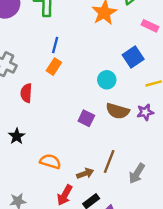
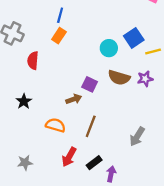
blue square: (133, 57) -> (134, 38), moved
brown line: (109, 161) -> (91, 126), moved
brown arrow: (85, 174) -> (74, 99), moved

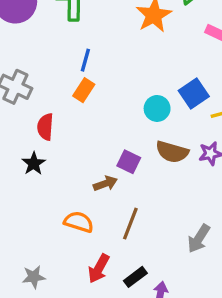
black star: (24, 101) -> (34, 164), moved

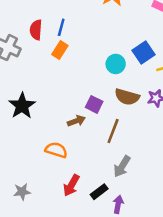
red semicircle: (45, 127) -> (36, 30), moved
black star: (34, 164) -> (22, 106), size x1.5
brown line: (130, 224) -> (113, 131), moved
gray arrow: (199, 239) -> (122, 166), moved

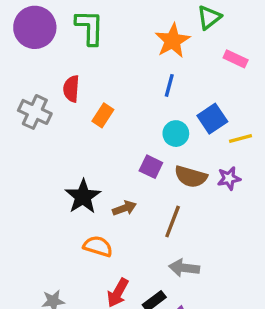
blue line: (61, 27) -> (169, 85), moved
purple square: (94, 104) -> (151, 167), moved
black star: (22, 106) -> (83, 197), moved
gray arrow: (122, 166) -> (184, 268), turned 65

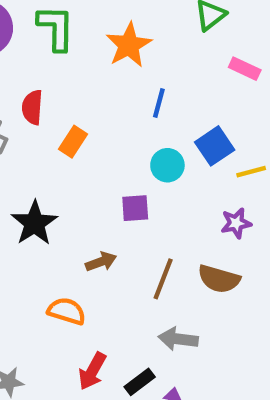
orange star: (173, 41) -> (129, 45), moved
purple square: (151, 167) -> (135, 208), turned -30
brown semicircle: (191, 177) -> (219, 279), moved
black star: (83, 197) -> (34, 223), moved

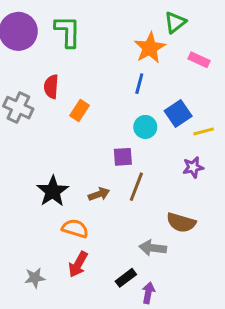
orange star: (129, 45) -> (150, 48), moved
black star: (34, 223) -> (53, 191), moved
brown line: (163, 279) -> (136, 187), moved
brown semicircle: (219, 279) -> (181, 223), moved
red arrow: (92, 371) -> (78, 264), moved

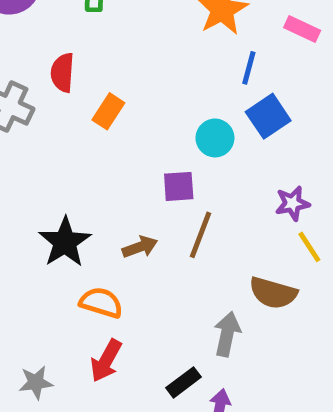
blue line: (139, 84) -> (249, 68), moved
yellow line: (204, 131) -> (309, 247), moved, turned 72
gray arrow: (153, 248) -> (227, 334), turned 95

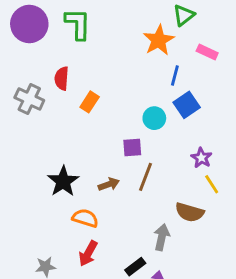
purple star: (292, 203) -> (201, 158), turned -30

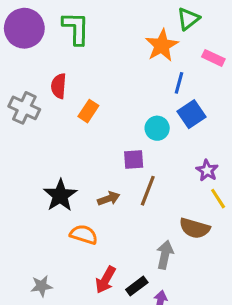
red arrow: (88, 253) -> (106, 280), moved

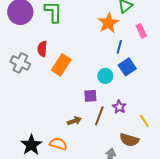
pink rectangle: (213, 58) -> (141, 31), turned 40
orange rectangle: (88, 111) -> (61, 65), size x1.5
purple star: (207, 170) -> (119, 107), moved
black star: (60, 195) -> (31, 145), moved

